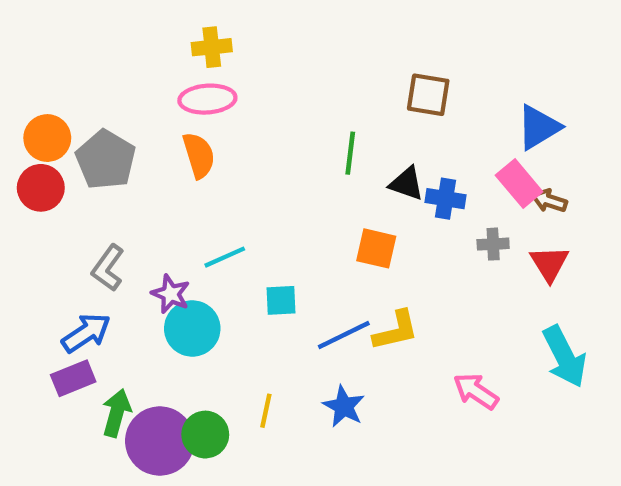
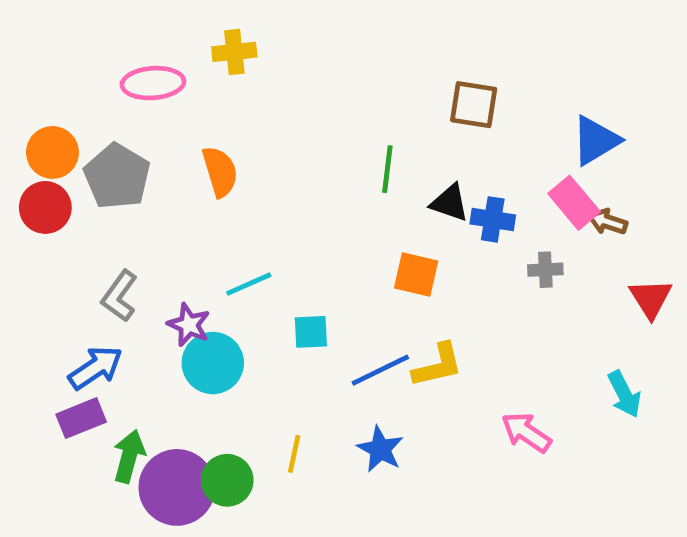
pink ellipse: (207, 99) -> (153, 83), moved
red triangle: (549, 264) -> (651, 298), moved
cyan arrow: (565, 357) -> (624, 394), size x0.7

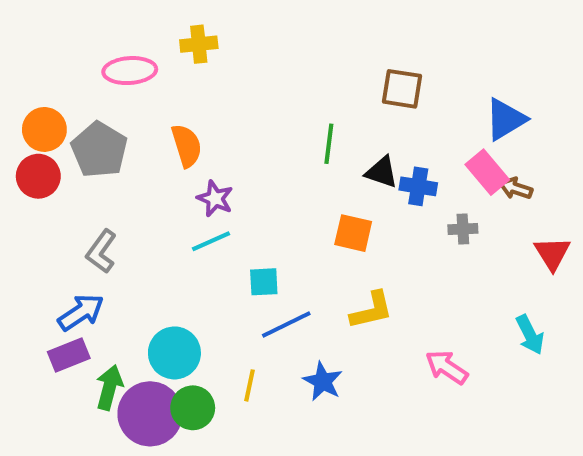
purple star: (189, 325) -> (215, 199), moved
cyan circle: (213, 363) -> (174, 353), moved
blue line: (380, 370) -> (286, 325), moved

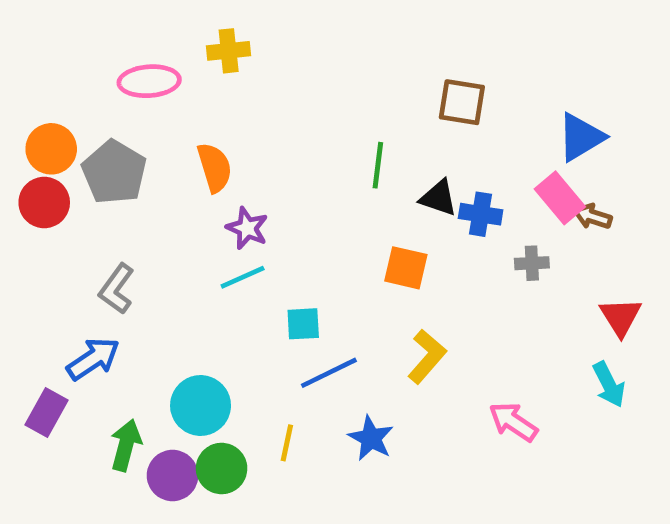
red triangle: (552, 253) -> (621, 317), moved
yellow L-shape: (371, 310) -> (427, 357), turned -36
purple rectangle: (69, 355) -> (47, 413), moved, turned -39
purple circle: (150, 414) -> (173, 476), size x0.7

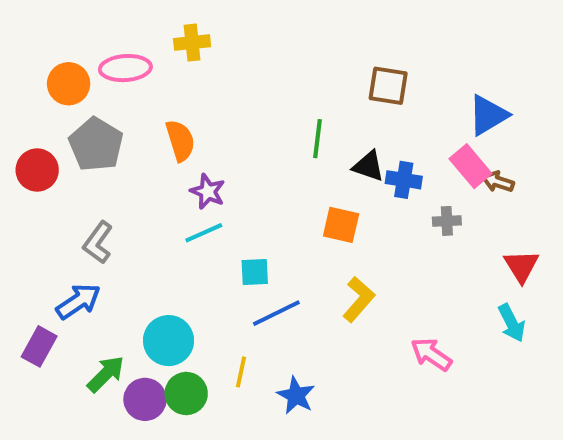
orange circle: (51, 149) -> (69, 84), moved
blue star: (371, 438) -> (296, 395), moved
green arrow: (126, 445) -> (106, 374), turned 30

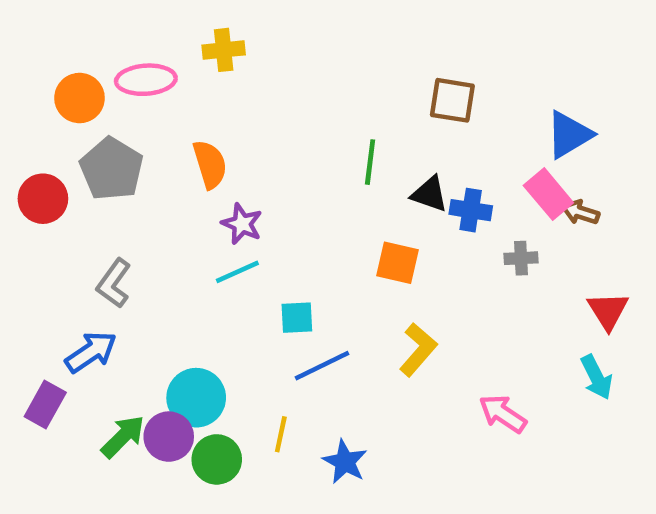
purple circle: (145, 399) -> (169, 437), moved

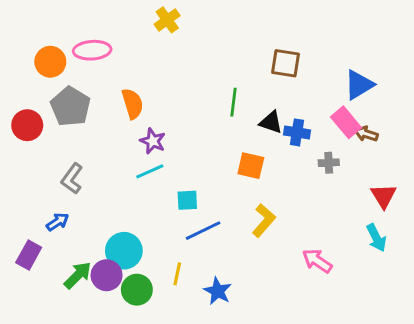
yellow cross: (224, 50) -> (167, 20), moved, turned -30
blue arrow: (91, 352) -> (58, 222), size x0.7

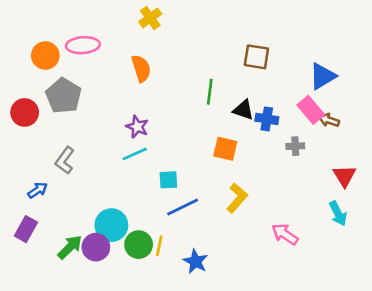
orange semicircle: (133, 104) -> (141, 68), moved
blue arrow: (58, 222) -> (38, 190), moved
green circle: (137, 290) -> (139, 245), moved

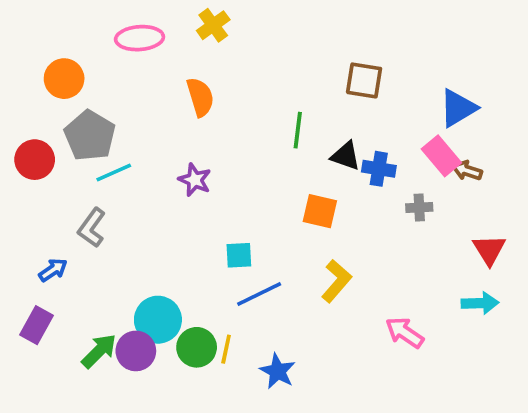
pink ellipse: (83, 45) -> (140, 38), moved
cyan line: (135, 154) -> (114, 172), moved
cyan arrow: (338, 213) -> (480, 303), turned -65

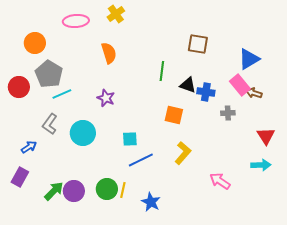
cyan circle: (158, 320) -> (83, 133), moved

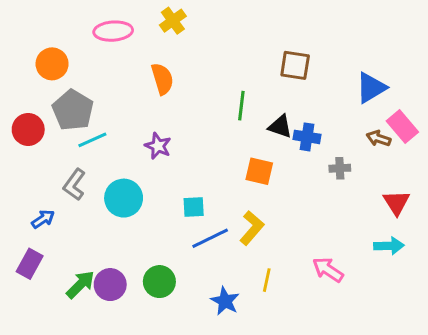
pink rectangle: (240, 85) -> (402, 126), moved
yellow L-shape: (183, 153) -> (252, 228), moved
yellow line: (123, 190) -> (267, 280), moved

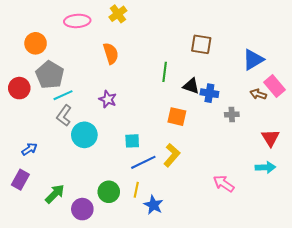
gray L-shape: (74, 185) -> (64, 116), moved
yellow line: (267, 280) -> (136, 190), moved
purple circle: (110, 285) -> (82, 209), moved

